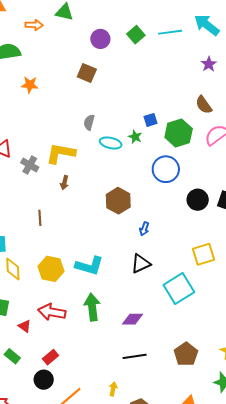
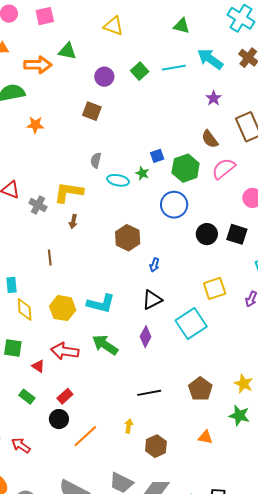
orange arrow: (34, 25) -> (38, 65), size x1.5
green arrow: (92, 307) -> (105, 345), turned -48
purple diamond: (132, 319) -> (146, 337), moved, turned -60

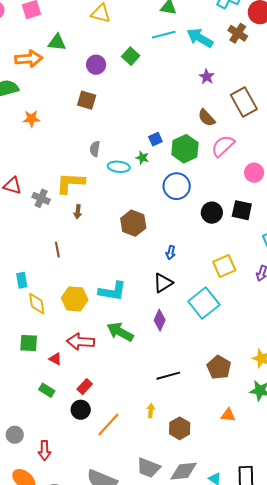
cyan line: (174, 68) -> (164, 35), moved
blue arrow: (155, 265) -> (171, 252), moved
red arrow: (21, 445) -> (44, 450), moved, turned -120

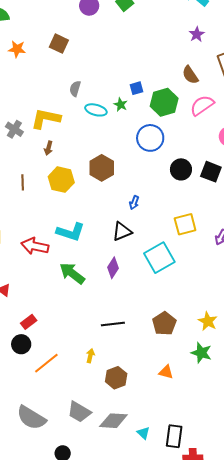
brown square: (87, 100) -> (59, 44), moved
yellow hexagon: (75, 299) -> (61, 180), moved
red arrow: (81, 342) -> (35, 246), moved

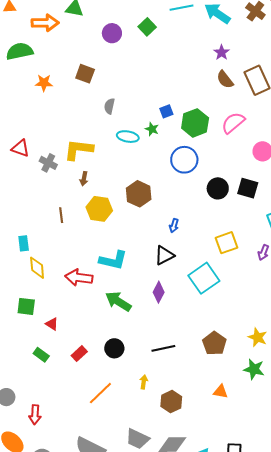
brown semicircle: (190, 75) -> (225, 80), moved
gray semicircle: (75, 89) -> (109, 106), moved
black circle: (21, 344) -> (114, 348), moved

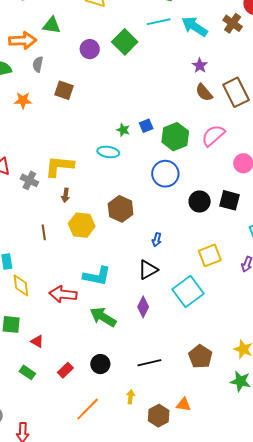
green square: (147, 27) -> (125, 42), size x1.4
gray semicircle: (109, 106) -> (38, 64), moved
green star: (152, 129) -> (123, 130), moved
orange triangle: (220, 392) -> (184, 405), moved

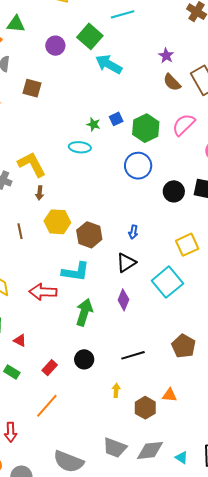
cyan arrow: (195, 27) -> (109, 64), moved
yellow L-shape: (59, 166) -> (32, 164), turned 60
brown hexagon: (121, 209) -> (89, 235), moved
green arrow: (103, 317) -> (84, 312), turned 80
orange line: (88, 409) -> (47, 406), moved

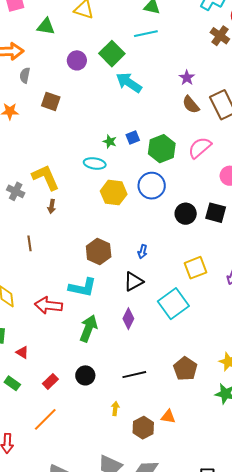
green triangle: (16, 24) -> (46, 26), moved
yellow hexagon: (57, 222) -> (114, 193), moved

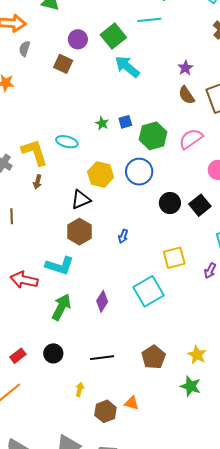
brown square: (51, 101) -> (63, 64), moved
cyan ellipse: (95, 163) -> (67, 142), moved
black square: (216, 213) -> (200, 205), turned 30
black triangle: (133, 282) -> (81, 200), moved

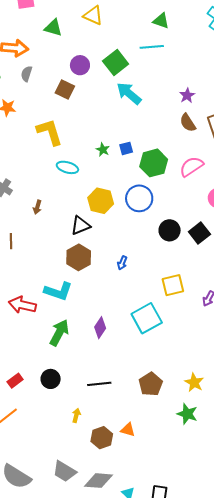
yellow L-shape: (35, 152) -> (50, 132), moved

